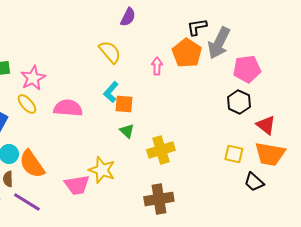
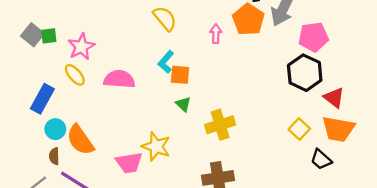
black hexagon: (239, 102) -> (305, 73), size x1.4
yellow square: (234, 154) -> (299, 129), turned 30

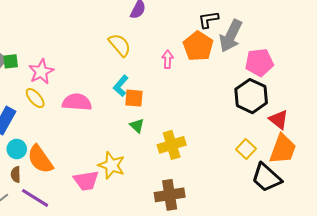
orange trapezoid: (338, 129) -> (283, 149), turned -80
black trapezoid: (321, 159) -> (266, 178), size x1.5

